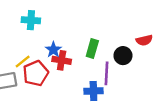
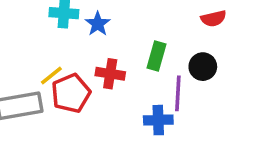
red semicircle: (144, 40) -> (213, 18), moved
blue star: (53, 50) -> (98, 24), moved

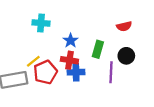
red semicircle: (213, 18) -> (124, 26), moved
blue star: (98, 24) -> (71, 40), moved
blue cross: (158, 120) -> (76, 72), moved

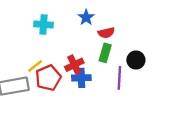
red semicircle: (124, 26) -> (106, 33), moved
blue star: (71, 40) -> (86, 17), moved
red cross: (69, 60) -> (74, 65), turned -35

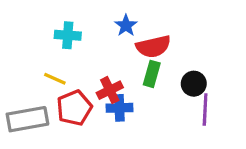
red semicircle: (106, 33) -> (153, 47), size x1.5
yellow line: (35, 66) -> (55, 79), moved, turned 63
purple line: (119, 78) -> (205, 109), moved

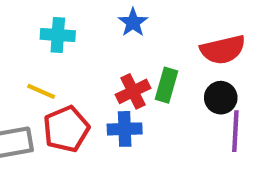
red semicircle: (153, 47) -> (223, 50), moved
red cross: (110, 90) -> (133, 91), moved

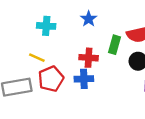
green rectangle: (166, 85) -> (114, 45), moved
red cross: (133, 91) -> (89, 58), turned 30

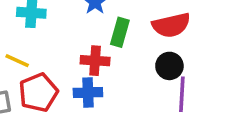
green rectangle: (114, 45) -> (120, 32), moved

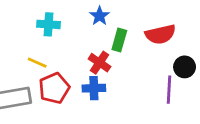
red cross: (95, 61) -> (100, 63), turned 30
black circle: (169, 66) -> (185, 67), moved

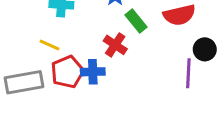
green rectangle: (119, 40) -> (136, 21), turned -55
blue cross: (94, 88) -> (93, 72), moved

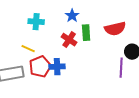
green rectangle: (136, 21) -> (86, 33), turned 35
red cross: (115, 45) -> (69, 40), moved

